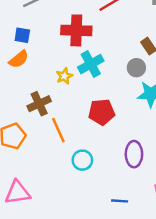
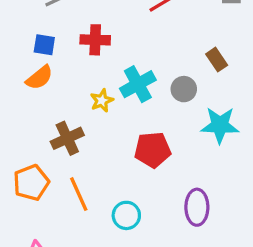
red cross: (76, 30) -> (95, 40), moved, size x0.7
gray circle: (136, 68) -> (184, 89), moved
orange line: (58, 130) -> (79, 194), moved

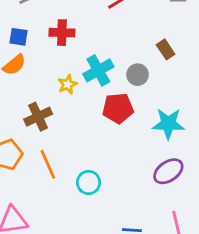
cyan star: (220, 125) -> (168, 124), moved
red pentagon: (153, 150) -> (118, 108), moved
purple ellipse: (197, 207) -> (168, 171), moved, turned 56

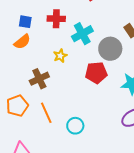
cyan cross: (98, 70) -> (82, 34), moved
gray circle: (138, 75) -> (110, 49), size x1.5

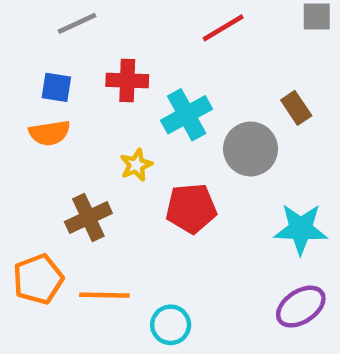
orange semicircle: (22, 42) -> (50, 133), turned 30
red pentagon: (96, 73) -> (191, 208), moved
orange line: (46, 113) -> (104, 295), turned -65

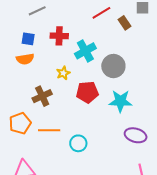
brown rectangle: (296, 108) -> (124, 23), moved
cyan star: (301, 229) -> (120, 101), moved
purple ellipse: (301, 307) -> (136, 135), turned 50

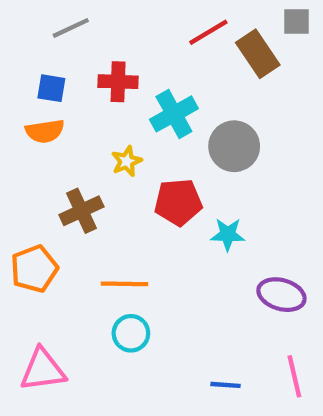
brown rectangle: (124, 23) -> (258, 54), size x1.5
cyan star: (120, 101) -> (228, 234), moved, size x0.7
orange line: (49, 130) -> (124, 284), moved
cyan circle: (78, 143) -> (131, 333), moved

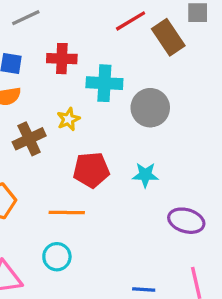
cyan cross: (174, 114) -> (104, 83), turned 32
red pentagon: (178, 202) -> (91, 170), moved
brown cross: (81, 211) -> (29, 139), moved
cyan circle: (131, 333) -> (57, 257), moved

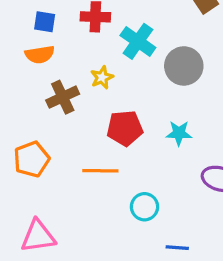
cyan cross: (104, 83) -> (138, 41), turned 32
cyan circle: (57, 257) -> (145, 207), moved

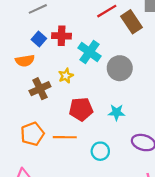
blue square: (45, 22) -> (39, 39), moved, turned 32
orange pentagon: (32, 159) -> (32, 134), moved
cyan circle: (145, 207) -> (100, 151), moved

